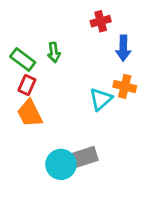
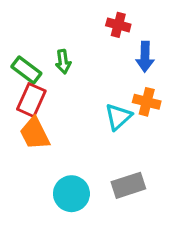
red cross: (101, 21) -> (118, 25), turned 30
red rectangle: (27, 85) -> (31, 100), size x1.4
gray rectangle: (84, 157) -> (128, 185), moved

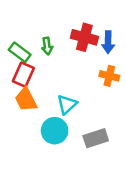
red cross: (118, 25) -> (84, 37), moved, size x1.5
cyan triangle: (118, 117) -> (67, 105), moved
cyan circle: (71, 194) -> (55, 131), moved

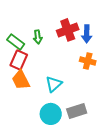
red cross: (84, 37) -> (68, 30), turned -35
cyan circle: (55, 131) -> (51, 114), moved

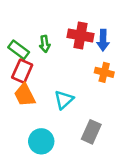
red cross: (68, 30) -> (80, 36), turned 30
gray rectangle: (77, 111) -> (91, 132), turned -48
cyan circle: (51, 114) -> (41, 141), moved

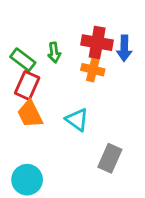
orange cross: (104, 72) -> (93, 70), moved
cyan triangle: (64, 100) -> (77, 120), turned -42
cyan circle: (41, 141) -> (27, 180), moved

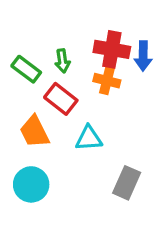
red rectangle: (27, 85) -> (61, 99), moved, turned -76
cyan triangle: (77, 120) -> (89, 138), turned -40
cyan circle: (27, 180) -> (31, 184), moved

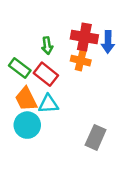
green rectangle: (26, 69) -> (20, 68), moved
cyan triangle: (89, 138) -> (48, 104), moved
cyan circle: (31, 184) -> (27, 125), moved

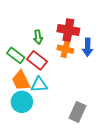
blue arrow: (108, 42) -> (88, 47), moved

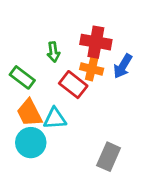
blue arrow: (88, 47) -> (123, 66), turned 30
red rectangle: (37, 60) -> (73, 85), moved

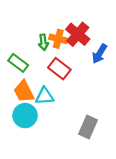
red cross: (96, 42) -> (78, 34), turned 30
orange cross: (92, 69) -> (58, 39), moved

